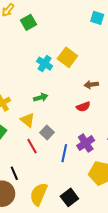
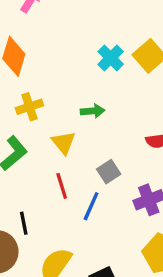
gray square: (47, 132) -> (109, 172), moved
blue line: (64, 153) -> (91, 206), moved

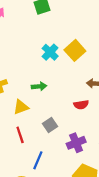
yellow triangle: (64, 143) -> (21, 107), turned 49
blue line: (91, 206) -> (38, 160), moved

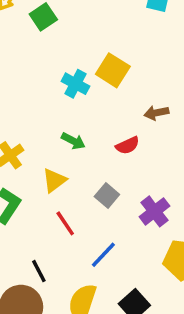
green arrow: (39, 86) -> (73, 141), turned 48
red semicircle: (81, 105) -> (128, 145), moved
blue line: (38, 160) -> (103, 255), turned 36

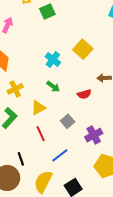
cyan cross: (76, 84) -> (53, 60), moved

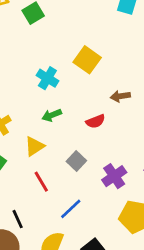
green arrow: (53, 87) -> (52, 115), turned 128

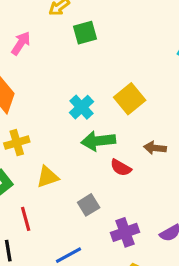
green arrow: (52, 115) -> (98, 141), moved, size x1.5
red semicircle: (95, 121) -> (121, 168), turned 36
red line: (41, 182) -> (26, 219), moved

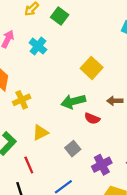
green square: (85, 33) -> (60, 16), moved, turned -30
cyan cross: (82, 107) -> (38, 46), moved
yellow cross: (17, 143) -> (22, 100), moved

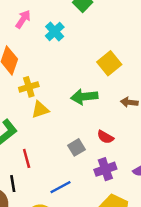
red semicircle: (92, 119) -> (105, 137), moved
yellow triangle: (40, 133) -> (40, 110), moved

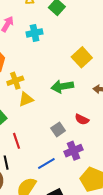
cyan cross: (55, 31) -> (35, 33), turned 35
purple cross: (105, 169) -> (74, 151), moved

